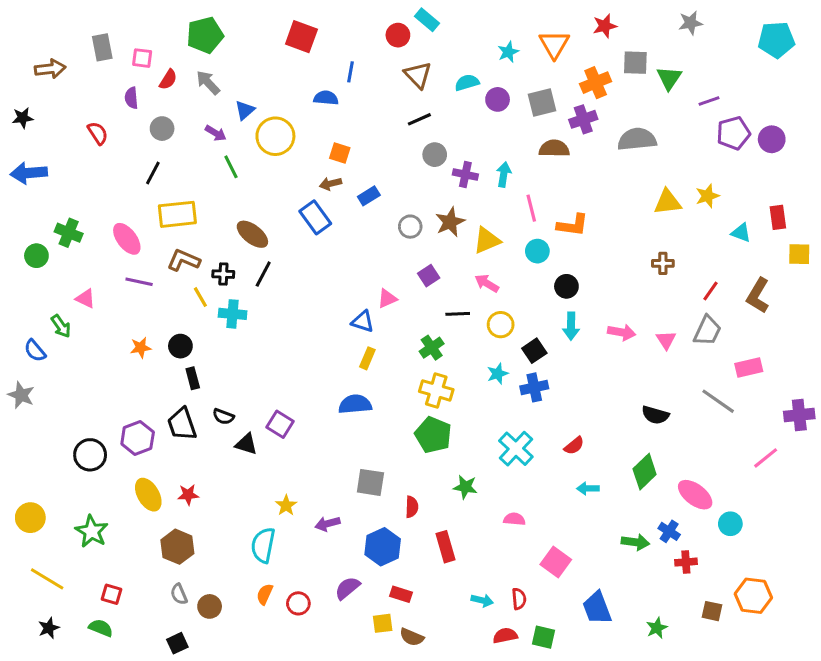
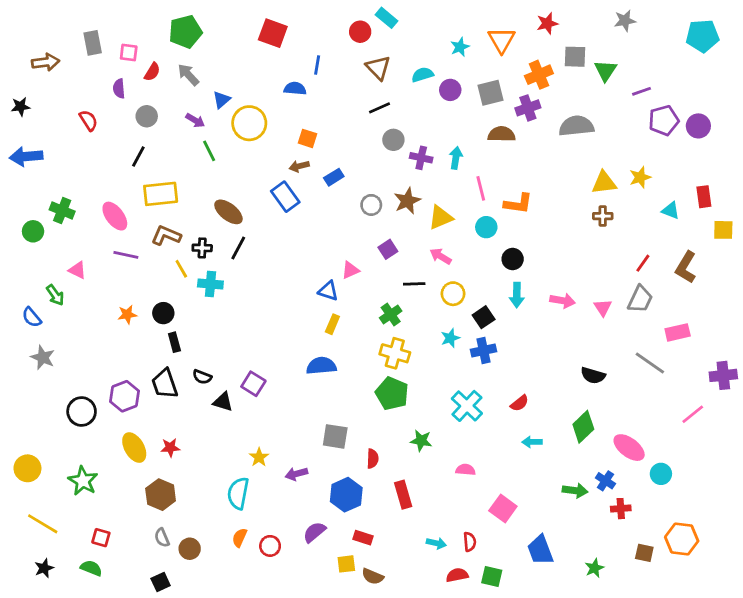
brown cross: (663, 263) -> (603, 216), moved
gray star: (21, 395) -> (43, 357), moved

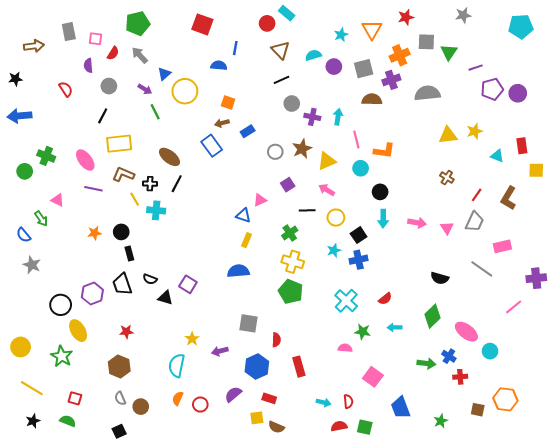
brown cross: (603, 216) -> (447, 177), moved, turned 32
green star: (421, 441) -> (363, 332), moved
yellow ellipse: (134, 448) -> (78, 331), moved

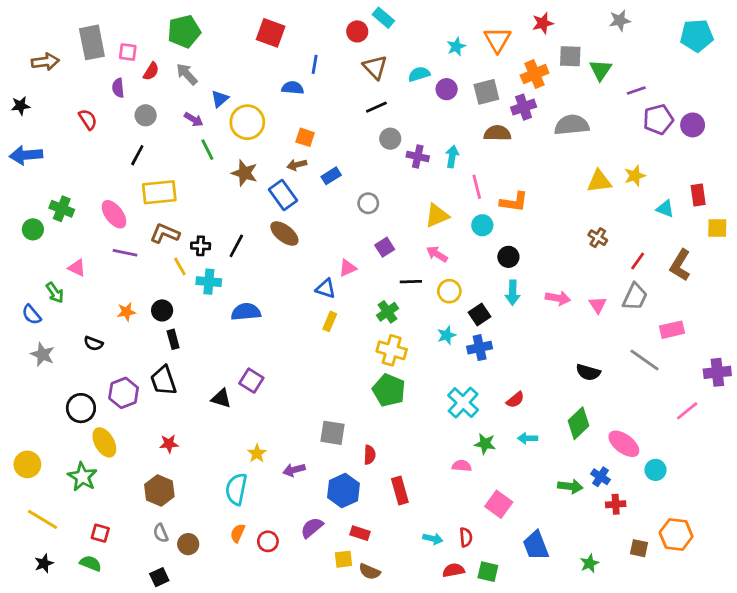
gray rectangle: (69, 32) -> (92, 42), size x1.4
brown star: (302, 149) -> (245, 173), moved, turned -30
brown ellipse: (169, 157) -> (284, 233), moved
blue semicircle: (238, 271) -> (246, 312), moved
black semicircle: (150, 279) -> (93, 343), moved

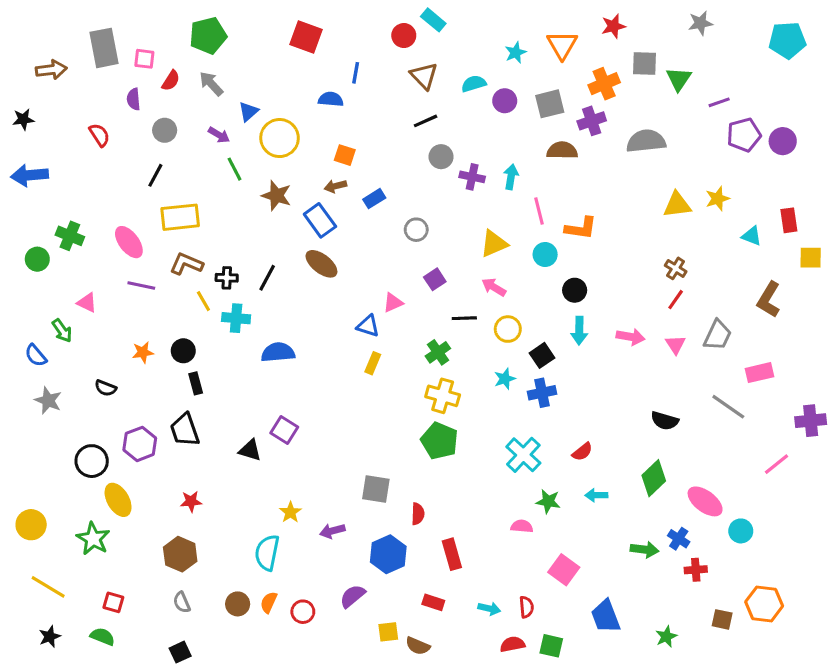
red line: (638, 261) -> (676, 300), moved
red rectangle: (360, 533) -> (433, 602), moved
brown circle: (188, 544) -> (238, 604), moved

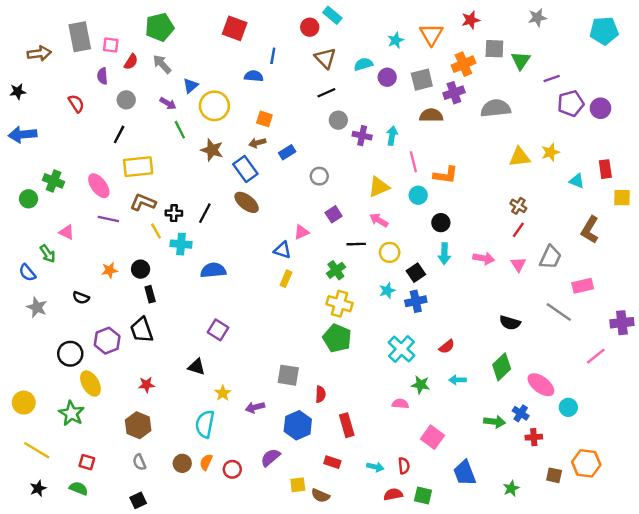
black triangle: (250, 450) -> (197, 367), moved

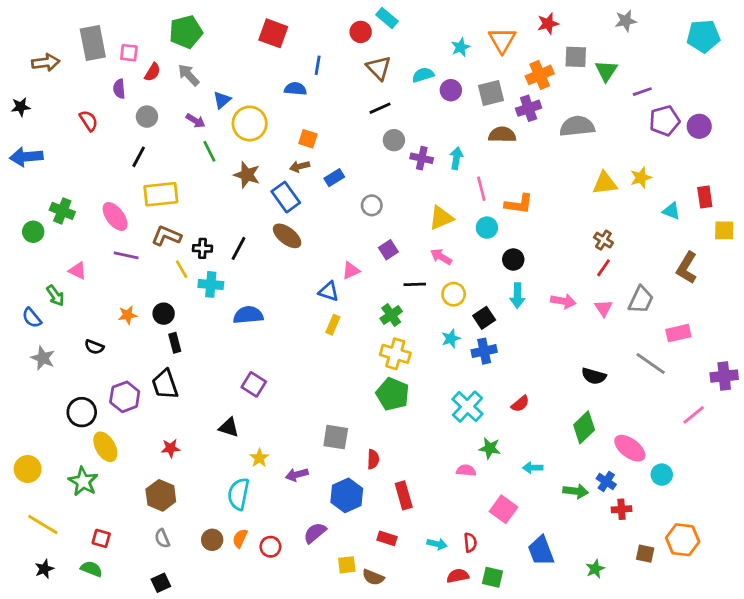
cyan arrow: (458, 380) -> (533, 468), moved

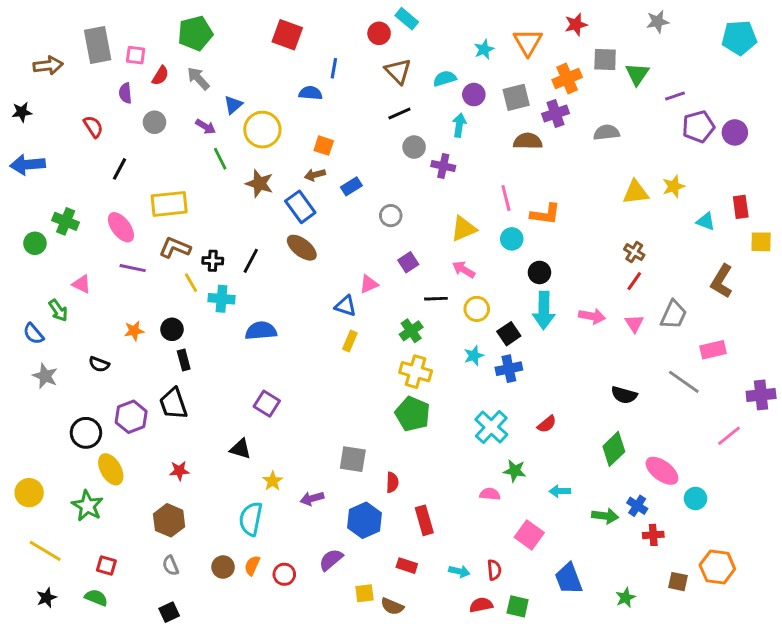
gray semicircle: (577, 126) -> (607, 132), size x0.7
black line: (139, 157) -> (119, 169), moved
cyan arrow: (456, 158) -> (459, 125), moved
cyan arrow: (517, 296) -> (544, 310), size x1.4

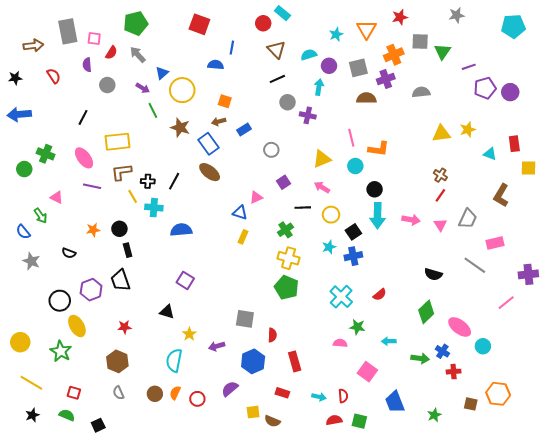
red semicircle: (93, 127) -> (54, 76), moved
brown L-shape: (175, 248) -> (121, 172), turned -30
black square: (169, 612) -> (98, 425), moved

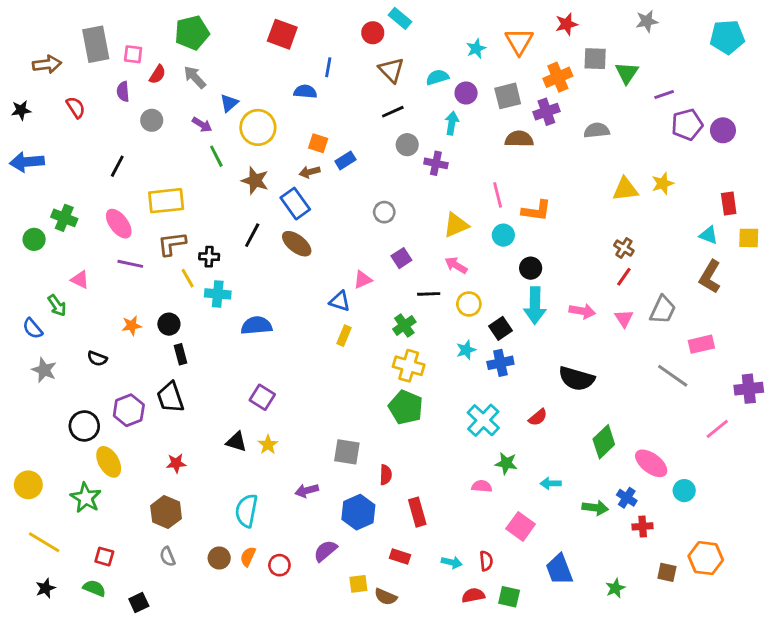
blue rectangle: (244, 130) -> (345, 160), moved
cyan triangle: (490, 154) -> (709, 235), moved
black line: (174, 181) -> (252, 235), moved
black semicircle: (433, 274) -> (577, 379), moved, size x1.4
yellow star: (189, 334) -> (268, 445), moved

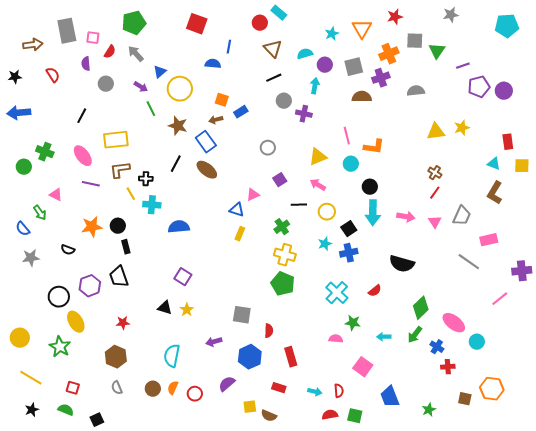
orange star: (132, 326) -> (92, 227), size x1.5
gray star: (44, 370) -> (31, 258), turned -30
green arrow: (595, 508) -> (415, 335), moved, turned 120

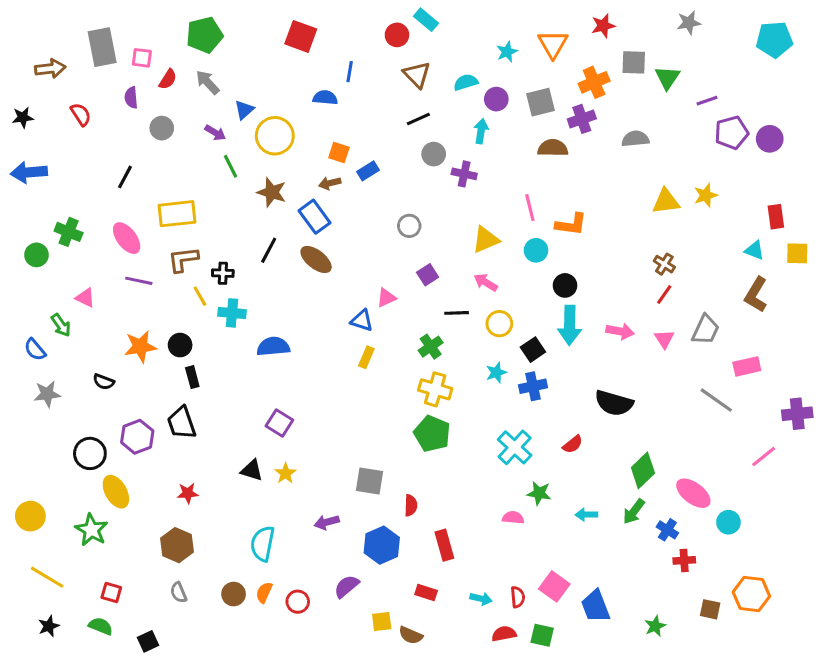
pink square: (363, 367) -> (554, 586), moved

